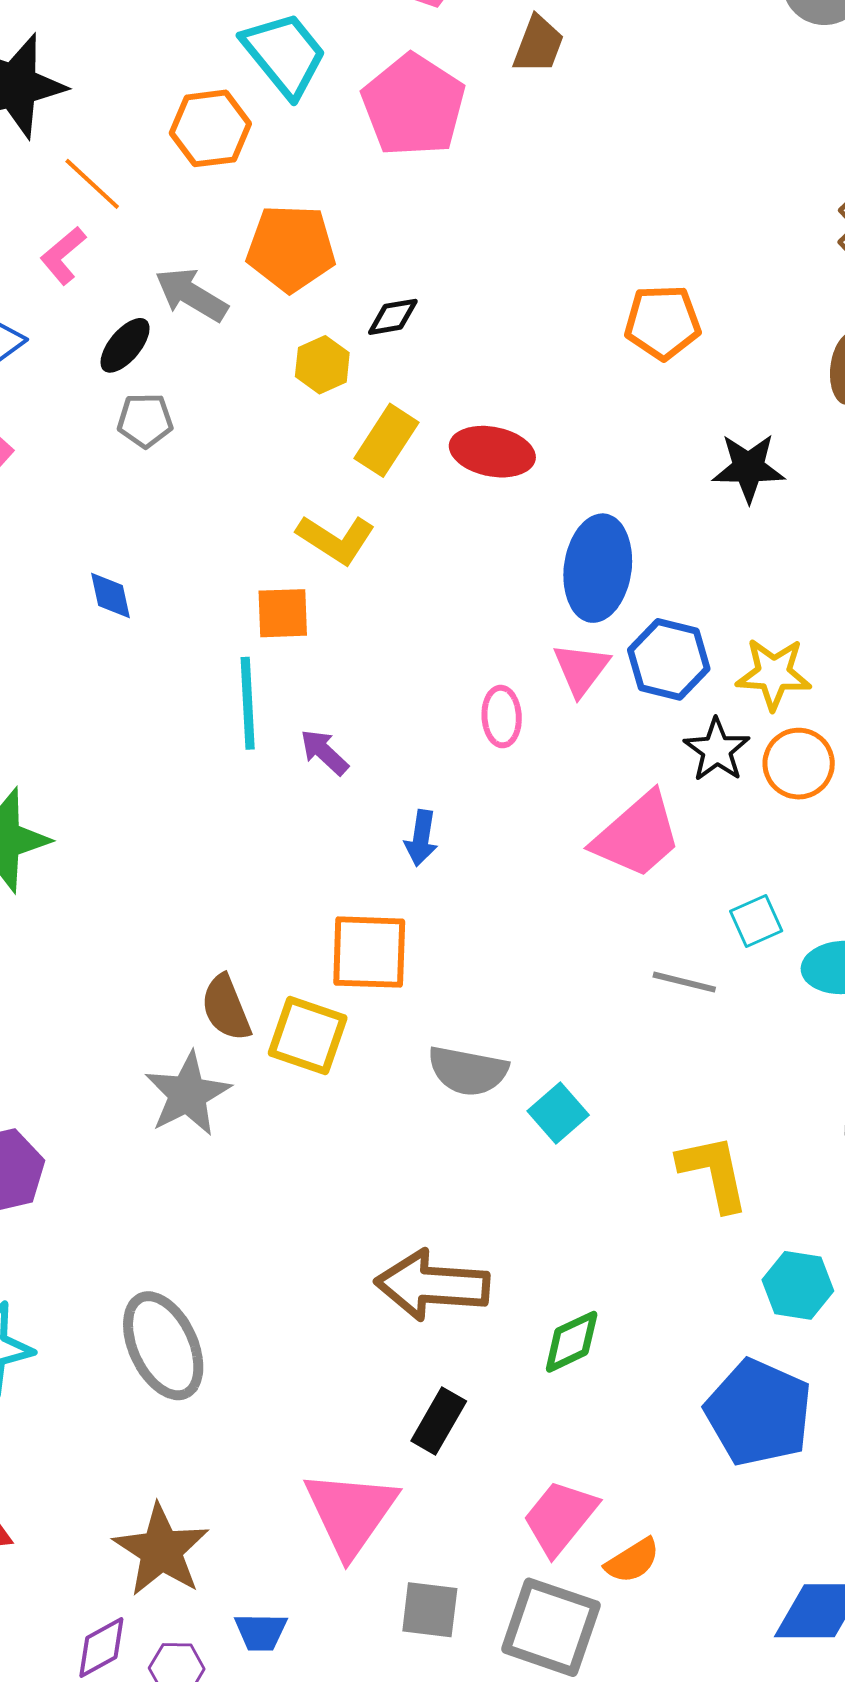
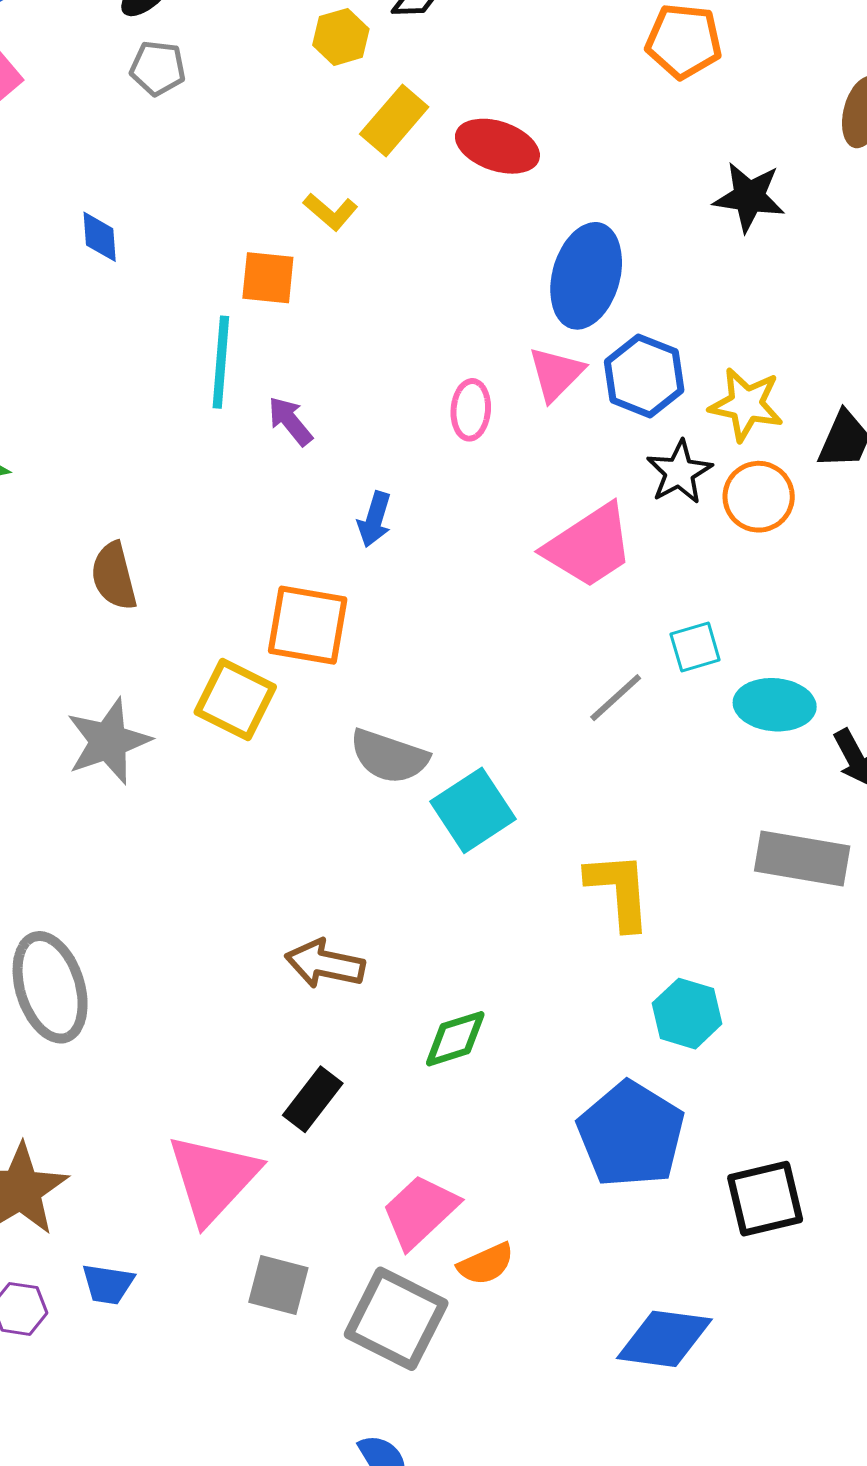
yellow L-shape: (336, 539) -> (331, 212), size x0.7
gray line: (684, 982) -> (616, 698), turned -64
brown semicircle: (226, 1008) -> (114, 576), moved
cyan square: (558, 1113) -> (473, 810), size x1.4
brown arrow: (432, 1285) -> (325, 964), size x0.7

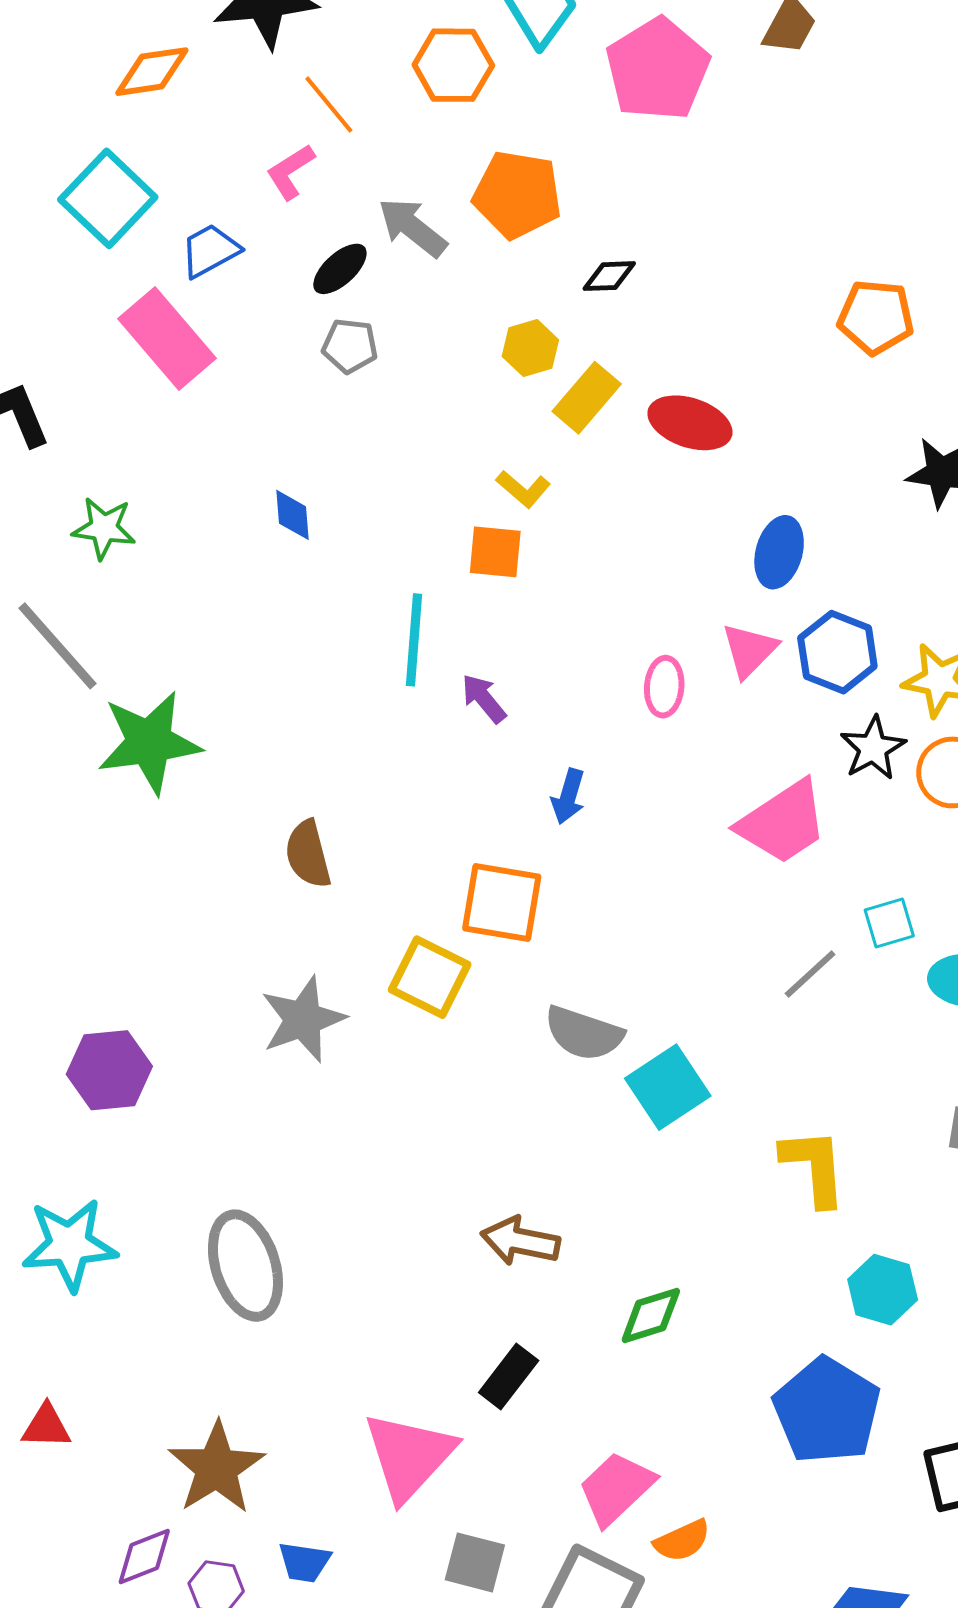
yellow hexagon: (341, 37) -> (530, 348), moved
blue ellipse: (586, 276) -> (779, 552), size x0.7
orange square: (268, 278) -> (495, 552), moved

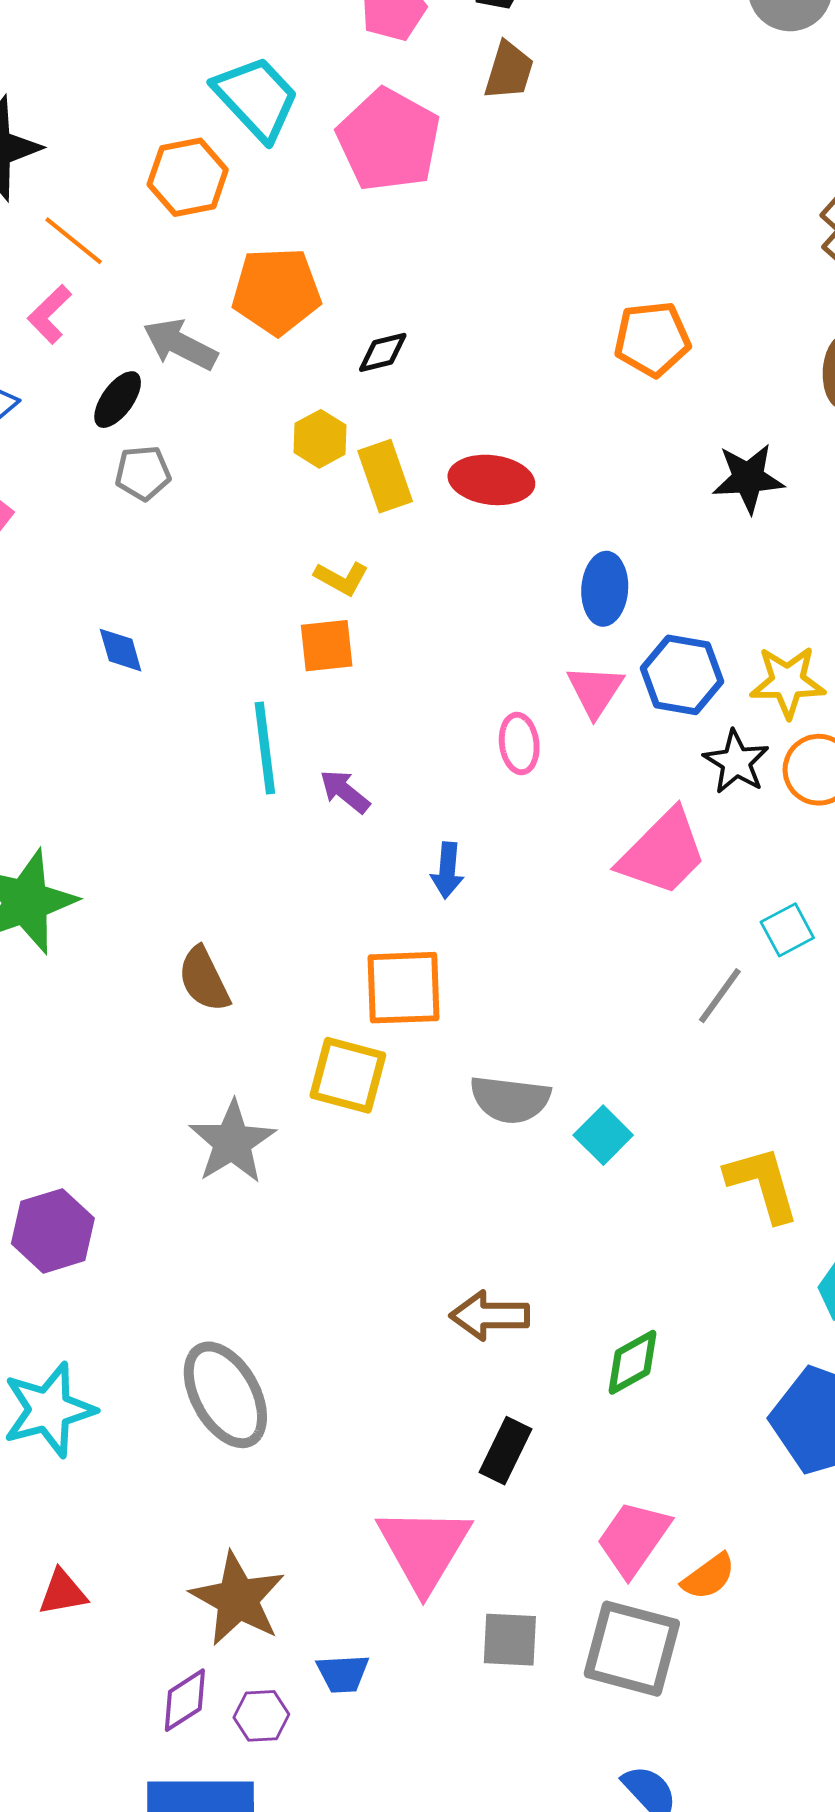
yellow rectangle: (587, 398) -> (385, 476), turned -48
cyan square: (668, 1087) -> (603, 1135), size x0.7

